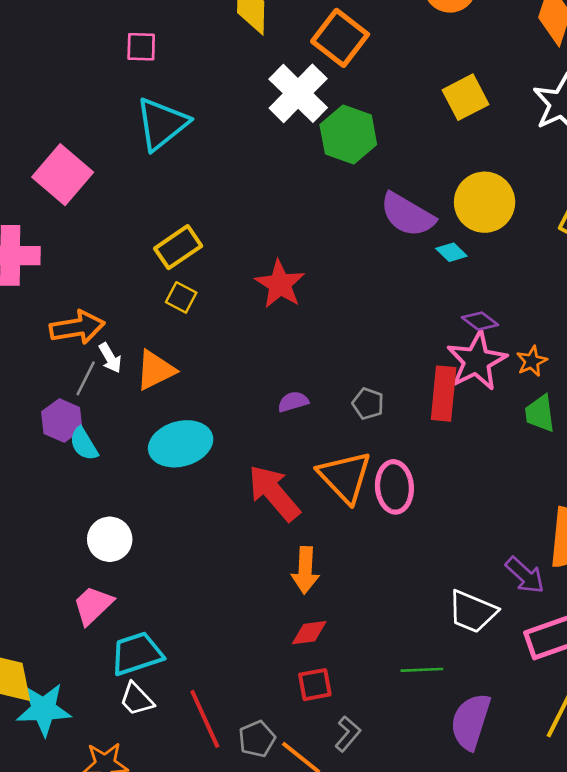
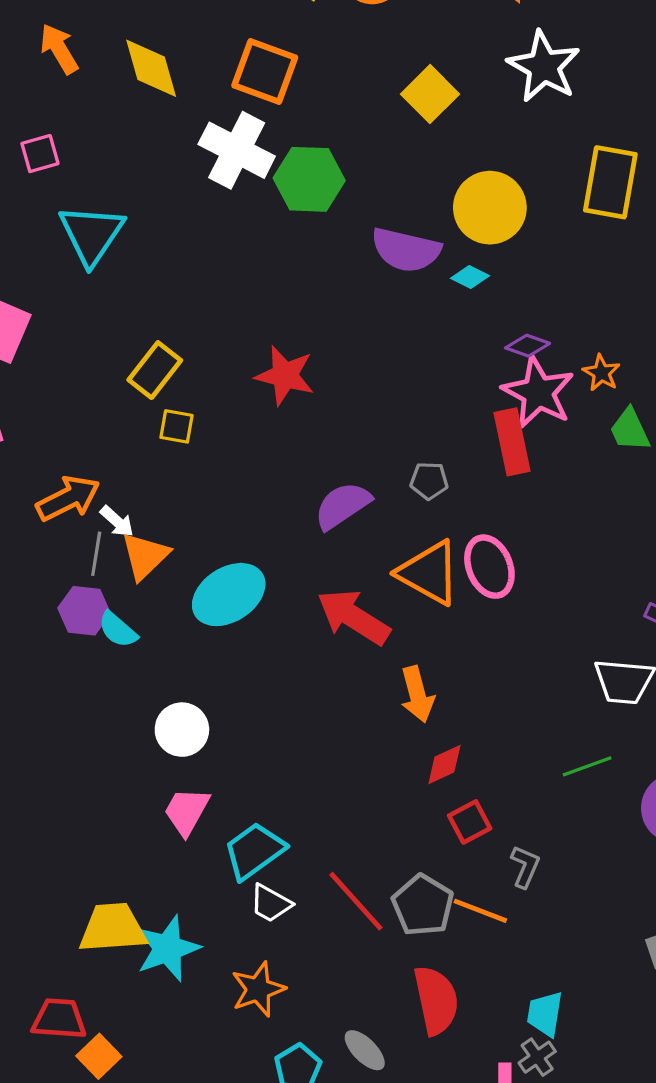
orange triangle: (155, 370) -> (145, 556), moved
purple semicircle: (293, 402) -> (342, 506), size x1.6
gray pentagon: (257, 739) -> (423, 905), size x1.4

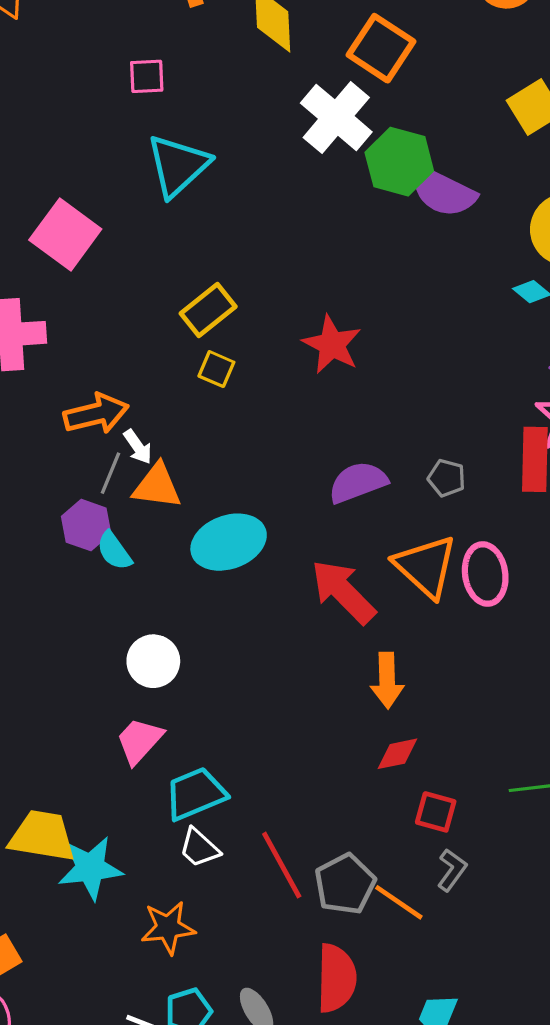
purple semicircle: (406, 250) -> (443, 192), moved
orange triangle: (145, 556) -> (157, 486), turned 38
red square: (470, 822) -> (436, 812), moved, turned 30

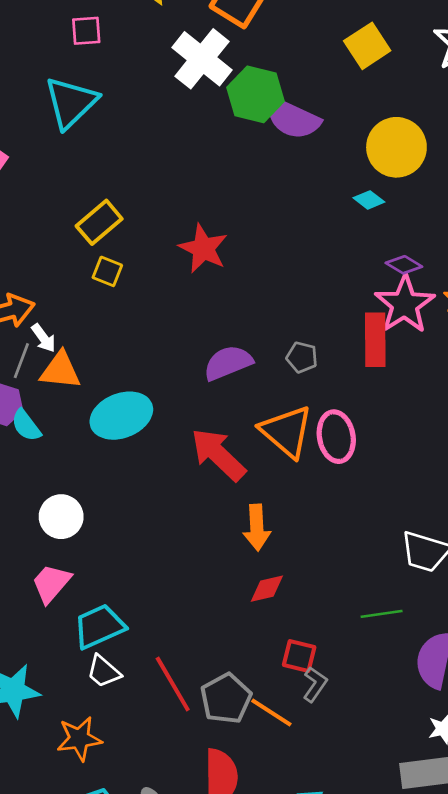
pink square: (147, 76) -> (86, 31), moved
red square: (436, 812) -> (299, 656), moved

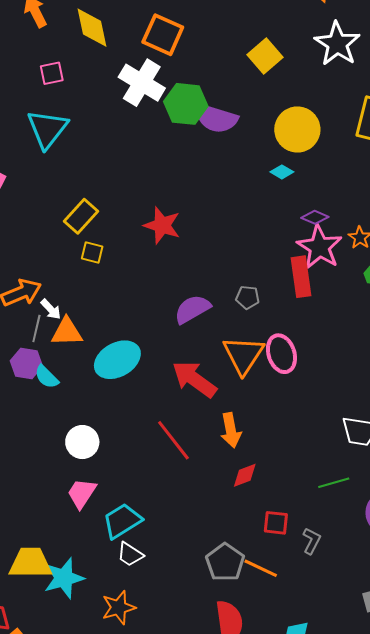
orange triangle: (286, 432) -> (243, 355), turned 30
red line: (173, 684) -> (173, 440), moved
gray L-shape: (315, 684) -> (312, 541), moved

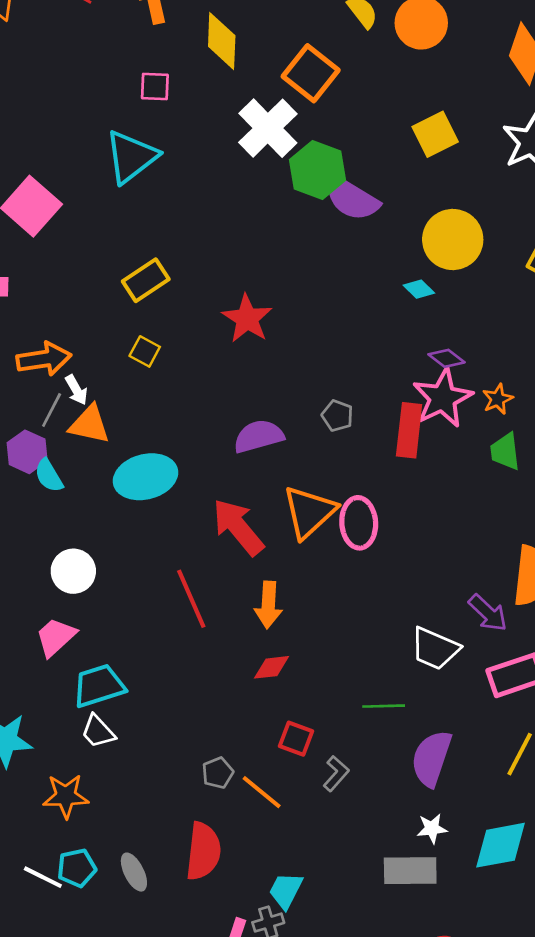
yellow square: (92, 252) -> (145, 351), moved
gray pentagon: (248, 297) -> (337, 416), moved
gray pentagon: (225, 562) -> (218, 773), size x0.6

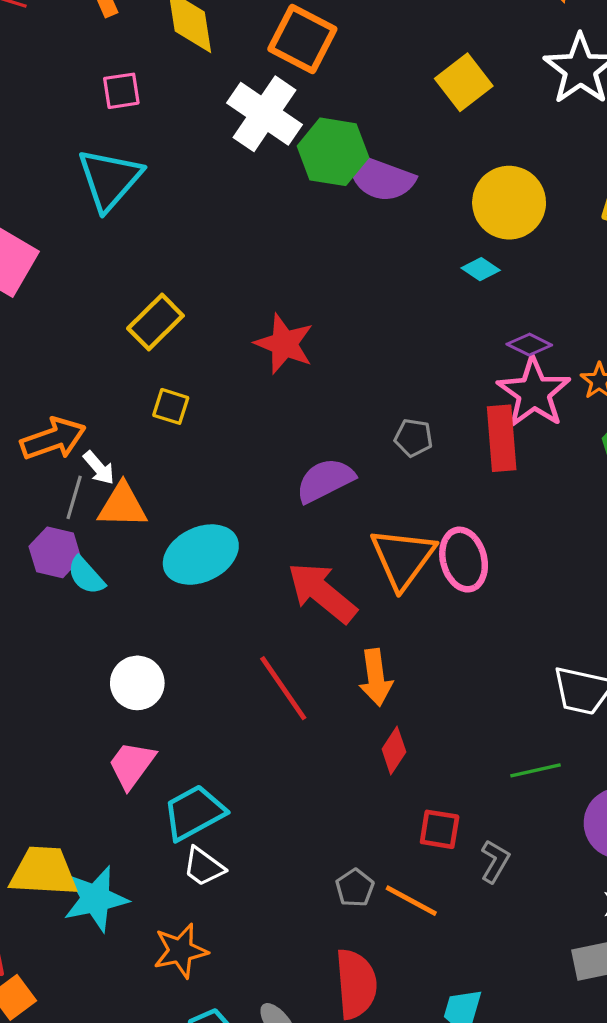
red diamond: (271, 667) -> (394, 751), turned -39

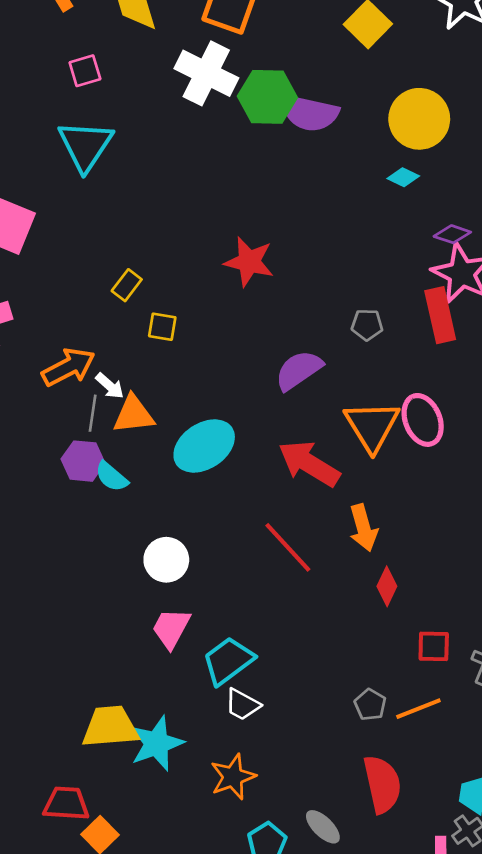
yellow rectangle: (155, 322) -> (127, 285), moved, size x0.7
orange line: (411, 901) -> (418, 709), turned -42

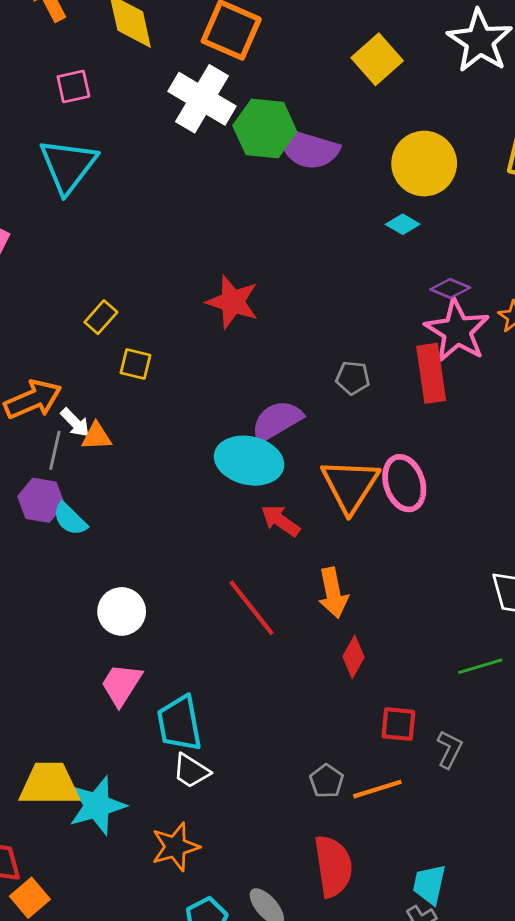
orange triangle: (134, 414) -> (96, 436), moved, size x0.7
cyan ellipse: (204, 446) -> (249, 461), moved, turned 42
red arrow: (309, 464) -> (280, 521), size x0.6
cyan trapezoid: (228, 661) -> (179, 723), turned -68

